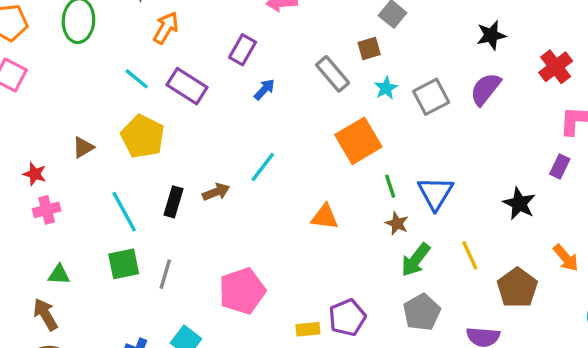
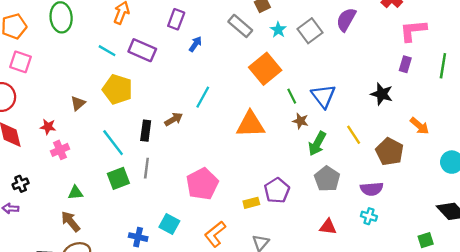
orange triangle: (325, 217) -> (250, 124), size x1.5
gray line: (165, 274) -> (146, 168), moved

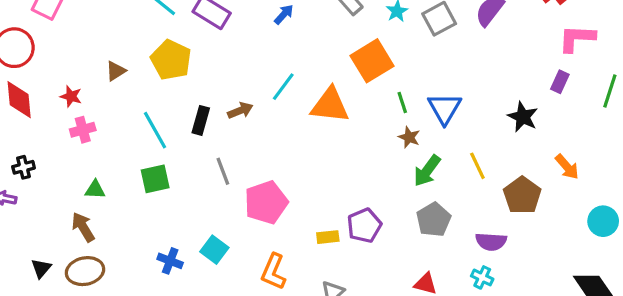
orange triangle: (250, 124) -> (330, 105), moved
gray line: (146, 168) -> (223, 171), moved, turned -36
orange L-shape: (215, 234) -> (273, 272), turned -36

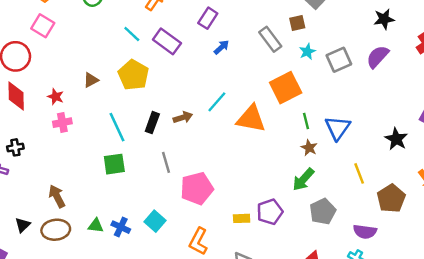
green arrow: (427, 171) -> (303, 179), moved
green triangle: (95, 190) -> (96, 226), moved

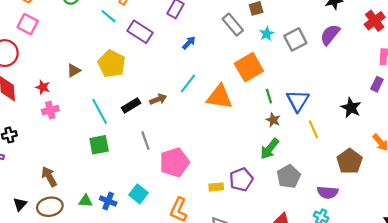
cyan line: (132, 34) -> (109, 16), moved
blue arrow: (222, 47) -> (189, 43), moved
black rectangle: (152, 123) -> (131, 105), turned 42
yellow line: (359, 173) -> (314, 129), moved

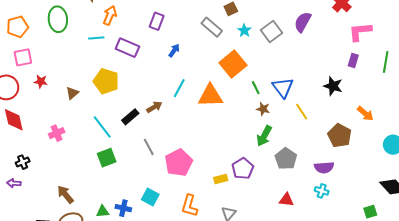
cyan line: (109, 16) -> (96, 38), turned -35
pink square: (28, 24) -> (23, 57), turned -30
red star: (43, 87) -> (41, 82), moved

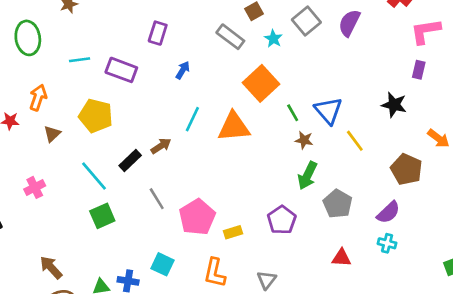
orange arrow: (110, 15) -> (38, 98), moved
gray square: (272, 31) -> (306, 21), moved
purple semicircle: (324, 167) -> (388, 212), turned -36
yellow rectangle: (221, 179) -> (233, 232), moved

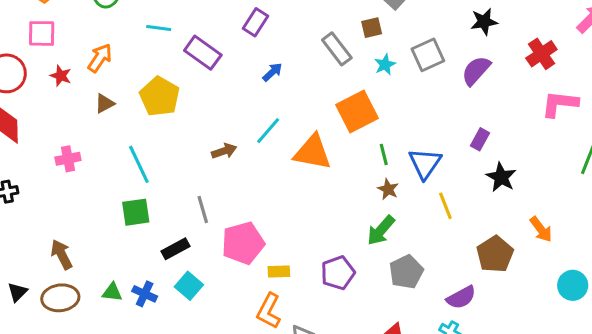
purple rectangle: (419, 70) -> (480, 139), moved
black rectangle: (130, 160) -> (176, 249), moved
orange L-shape: (215, 273) -> (269, 311), moved

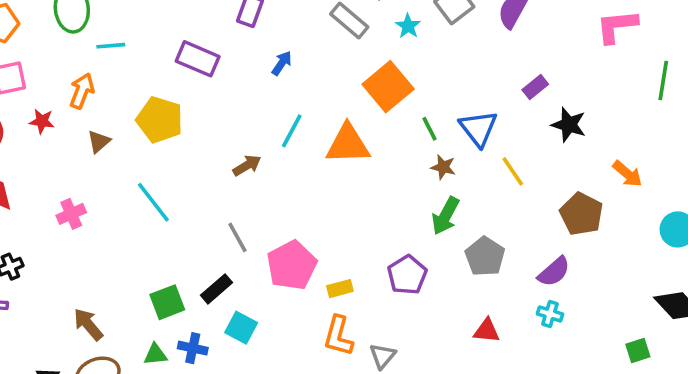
cyan line: (159, 28) -> (111, 46), moved
purple rectangle: (480, 139) -> (535, 87), turned 35
green square: (136, 212) -> (167, 302), moved

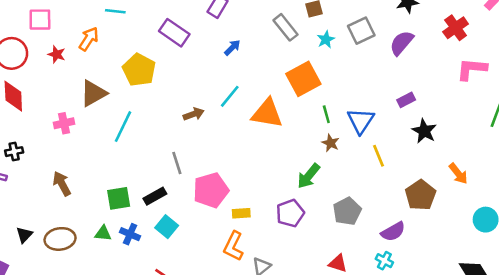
brown triangle: (99, 142) -> (93, 93), moved, size x1.6
cyan line: (153, 202) -> (123, 127), turned 52
green arrow: (445, 216) -> (309, 176), moved
brown arrow: (88, 324) -> (62, 184), moved

